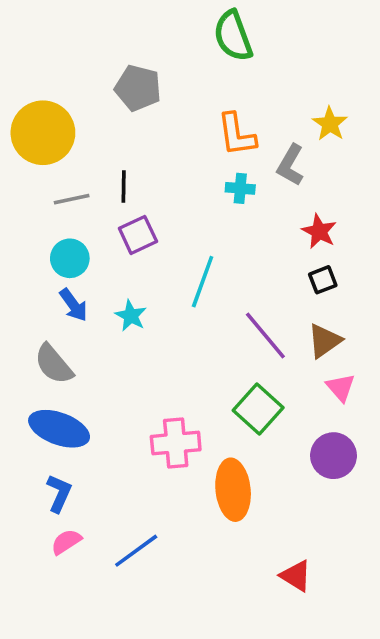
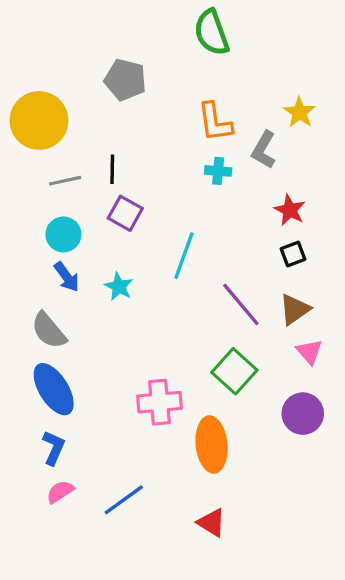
purple square: (138, 235) -> (125, 213), turned -36
blue ellipse: (59, 429) -> (54, 389), turned 38
red triangle: (296, 576) -> (212, 523), moved

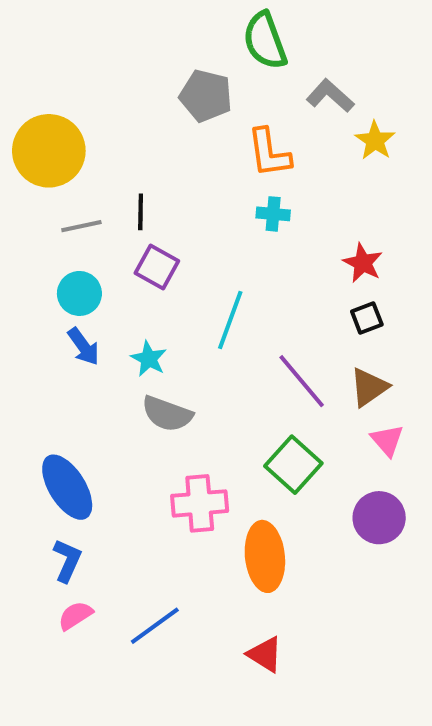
gray pentagon: (125, 80) -> (206, 96), moved
gray L-shape: (264, 150) -> (330, 96), moved, turned 102
gray semicircle: (49, 331) -> (167, 414), moved, turned -30

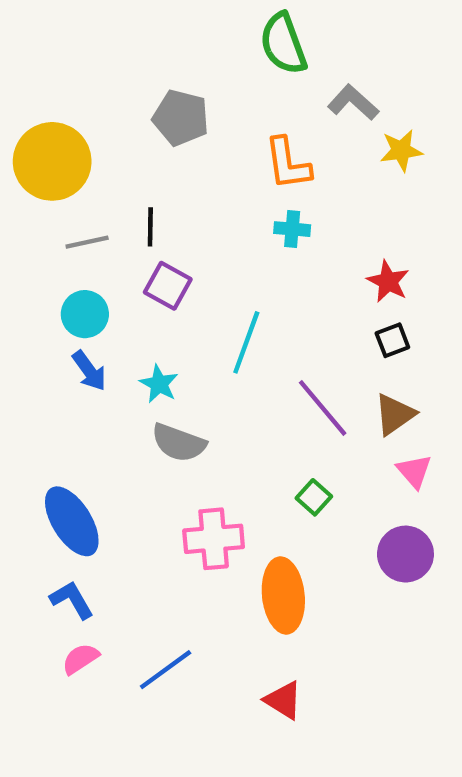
gray pentagon: (206, 96) -> (181, 118), moved
yellow star: (375, 141) -> (401, 151), turned 30
green square: (293, 465) -> (314, 497), size x0.6
blue L-shape: (67, 561) -> (72, 600), turned -54

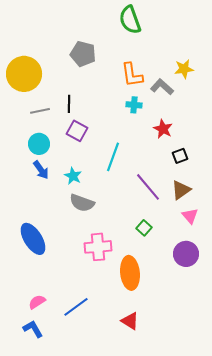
gray L-shape: (353, 103) -> (162, 87), moved
red star: (388, 281) -> (163, 129), moved
blue L-shape: (72, 600) -> (33, 329), moved

